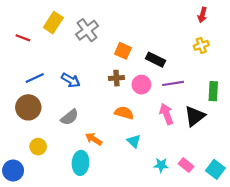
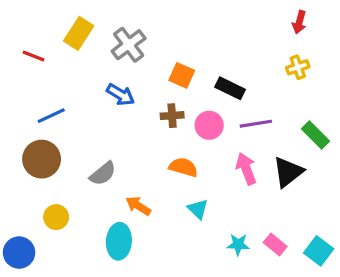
blue arrow: (71, 80) -> (121, 95), moved
green rectangle: (213, 91) -> (315, 135), turned -48

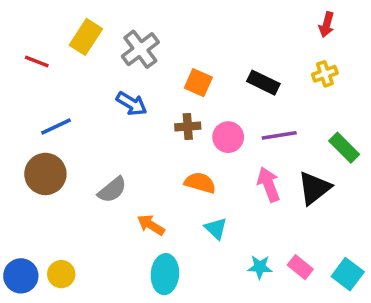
black rectangle: (230, 88) -> (263, 83), moved
yellow circle: (56, 217) -> (61, 274), moved
cyan ellipse: (119, 241) -> (165, 274), moved

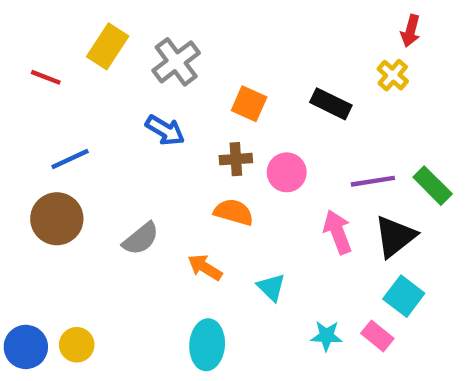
yellow cross: (325, 74) -> (393, 75), moved, turned -30
purple line: (279, 135) -> (373, 181), moved
orange semicircle: (200, 183) -> (234, 212), moved
orange arrow: (151, 225) -> (205, 267), moved
cyan square: (348, 274) -> (404, 296), moved

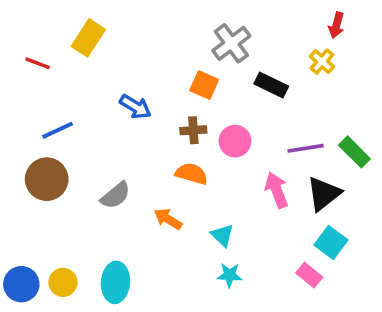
gray cross: (176, 62) -> (231, 43), moved
cyan star: (326, 336) -> (230, 275), moved
cyan ellipse: (207, 345) -> (115, 282), moved

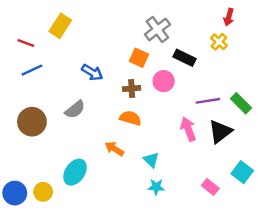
blue line: (58, 130) -> (32, 70), moved
pink circle: (235, 141) -> (164, 81), moved
gray semicircle: (115, 195) -> (75, 109), moved
cyan square: (331, 243) -> (242, 172), moved
cyan ellipse: (115, 282) -> (75, 172), moved, turned 30

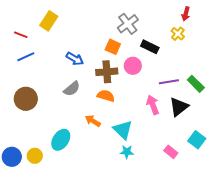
brown cross: (132, 89) -> (107, 72), size x1.5
gray semicircle: (75, 109) -> (72, 89), moved
cyan triangle: (151, 160) -> (123, 130), size x1.5

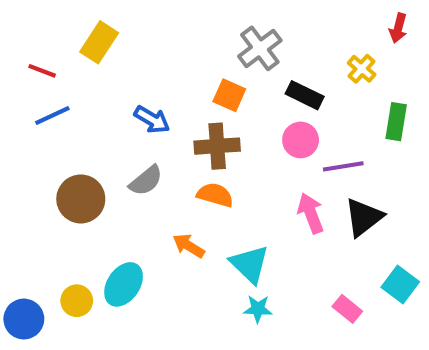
red arrow: (186, 14) -> (398, 28), moved
pink circle: (133, 66) -> (301, 140), moved
green rectangle: (196, 84) -> (396, 122), moved, turned 54
brown circle: (26, 99) -> (81, 199), moved
yellow circle: (35, 156) -> (77, 301), moved

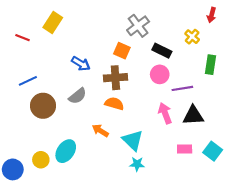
blue line: (52, 116) -> (28, 81), moved
black triangle: (364, 217) -> (193, 115), turned 35
pink rectangle: (347, 309) -> (185, 149), moved, turned -40

